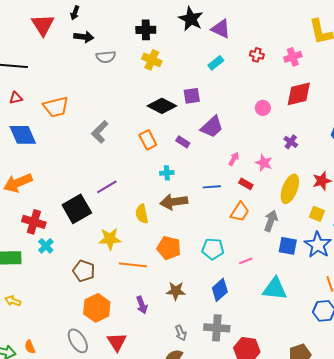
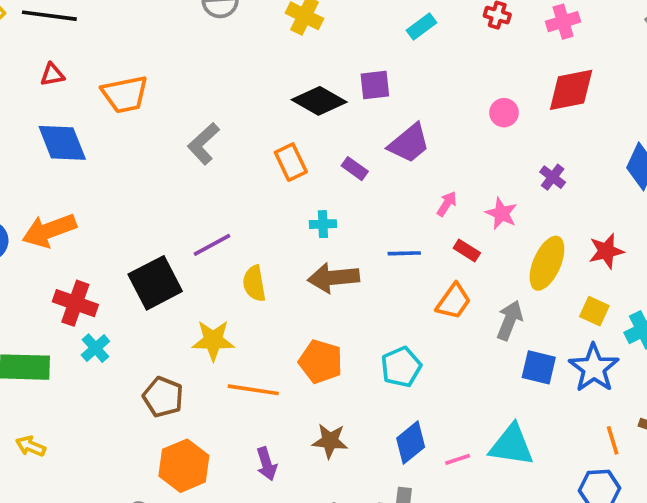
yellow semicircle: (142, 214) -> (254, 283), moved
cyan pentagon: (213, 249) -> (401, 367), turned -30
pink line: (246, 261) -> (458, 459), moved

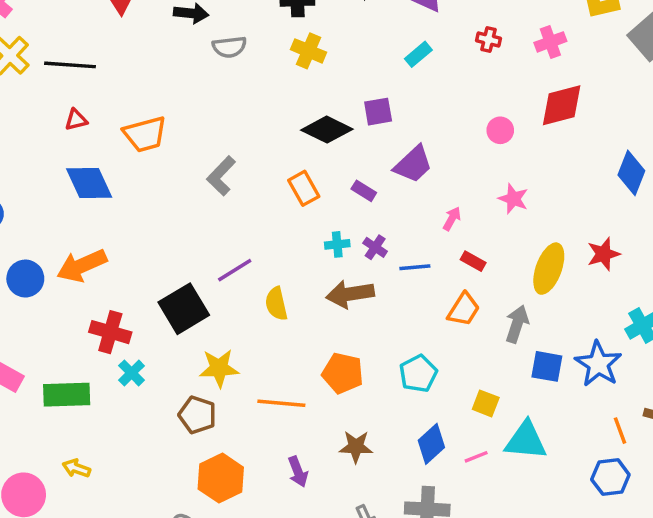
purple cross: (553, 177) -> (375, 247), moved
pink star: (501, 213) -> (513, 199), moved
yellow square: (594, 311) -> (486, 403), moved
yellow star: (213, 340) -> (219, 368), moved

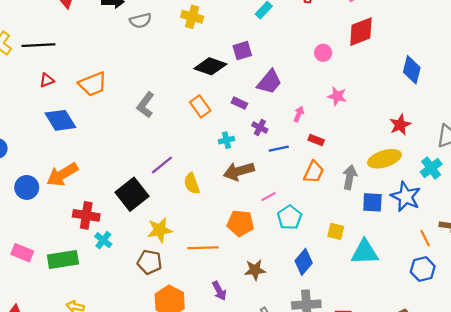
purple cross: (375, 247) -> (260, 127), moved
yellow ellipse: (549, 269) -> (384, 159), moved, turned 60
pink line: (476, 457) -> (268, 197), moved

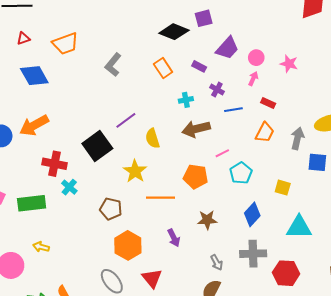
pink circle: (323, 53) -> (256, 58), moved
yellow star: (160, 230) -> (135, 171), moved, turned -30
cyan triangle: (365, 252) -> (299, 227), moved

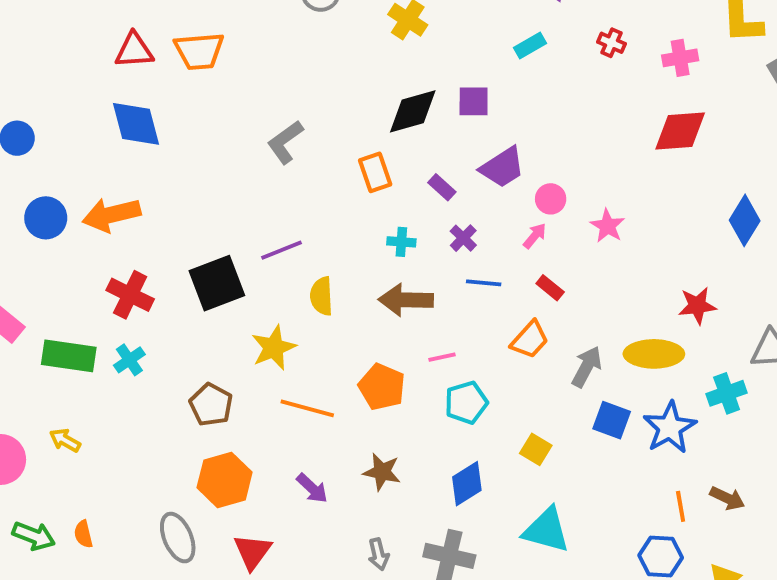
black diamond: (174, 32) -> (413, 111), turned -52
red triangle: (23, 38) -> (134, 50), size x1.5
orange trapezoid: (65, 44) -> (199, 51), moved
cyan cross: (69, 187) -> (129, 360), moved
purple arrow: (174, 238) -> (312, 488), turned -36

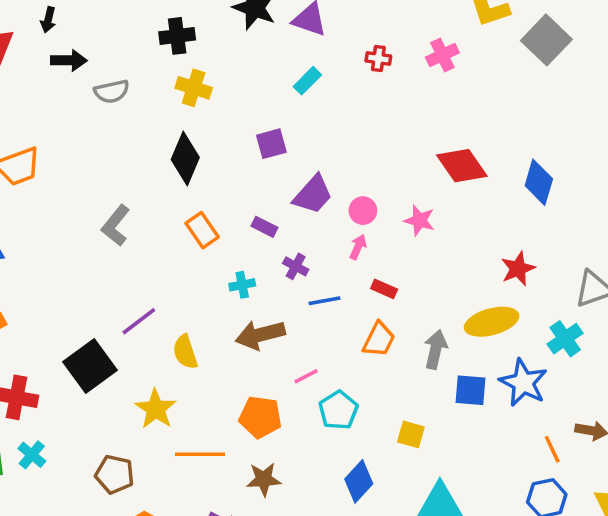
black diamond: (413, 111) -> (185, 159), moved, turned -36
red diamond: (680, 131) -> (462, 166), moved, turned 75
brown star: (382, 472) -> (264, 479), moved

